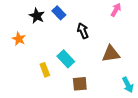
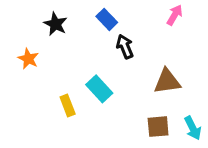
blue rectangle: (59, 13) -> (107, 19), moved
brown square: (80, 84) -> (158, 127), moved

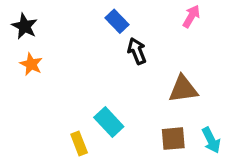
black star: (55, 24) -> (25, 26), moved
cyan rectangle: (99, 89) -> (109, 122), moved
yellow rectangle: (68, 105) -> (79, 144), moved

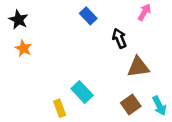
black arrow: (137, 51) -> (119, 38), moved
brown square: (173, 139) -> (131, 104), turned -30

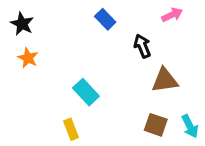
pink arrow: (144, 12) -> (172, 15), turned 35
cyan rectangle: (82, 92) -> (86, 92), moved
brown square: (131, 104) -> (156, 125), turned -36

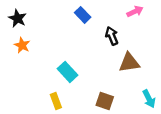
brown square: (156, 125) -> (105, 101), moved

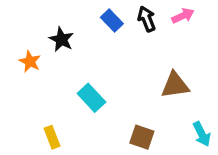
black star: (17, 18) -> (61, 39), moved
black arrow: (112, 36) -> (147, 19), moved
yellow rectangle: (56, 101) -> (52, 137), moved

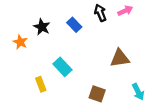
blue rectangle: (112, 20) -> (74, 25), moved
yellow rectangle: (52, 137) -> (41, 84), moved

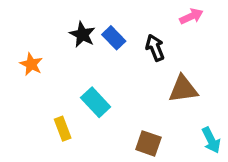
black arrow: (100, 13) -> (155, 48), moved
black star: (42, 27) -> (82, 35), moved

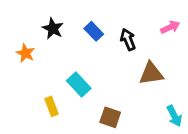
pink arrow: (191, 16) -> (170, 27), moved
black star: (82, 35) -> (53, 29), moved
brown square: (148, 143) -> (110, 117), moved

